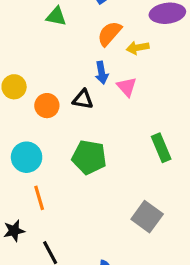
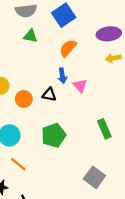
yellow arrow: (138, 48) -> (113, 58), moved
green pentagon: (89, 157) -> (54, 135), turned -30
orange line: (39, 198) -> (18, 164), turned -35

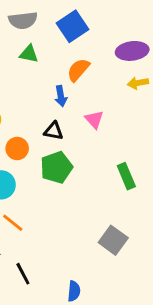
blue arrow: (62, 76) -> (61, 96), moved
orange circle: (24, 99) -> (17, 148), moved
green pentagon: (54, 135) -> (56, 167), moved

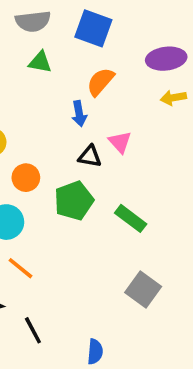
blue square: (72, 26) -> (93, 28), turned -36
black triangle: (54, 131) -> (90, 156), moved
green rectangle: (126, 176) -> (131, 218), moved, turned -30

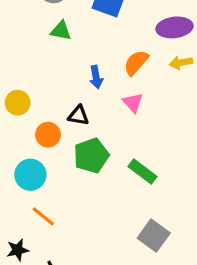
orange semicircle: (100, 82) -> (136, 63), moved
black triangle: (90, 156) -> (78, 115), moved

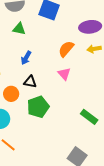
blue arrow: (96, 77) -> (26, 58), moved, turned 40
green rectangle: (142, 172) -> (89, 117), moved

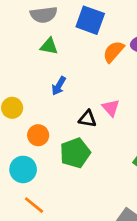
orange semicircle: (66, 49) -> (113, 52), moved
black triangle: (30, 82) -> (87, 119), moved

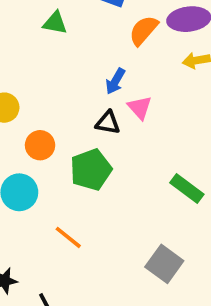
blue arrow: (59, 86) -> (115, 81), moved
orange line: (34, 205) -> (68, 237), moved

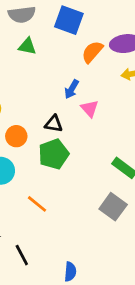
black triangle: (108, 123) -> (54, 124), moved
gray square: (164, 264) -> (113, 207), moved

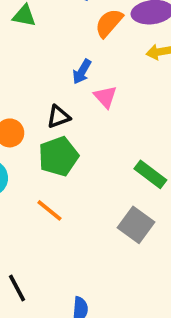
black triangle: (54, 124) -> (58, 117), turned -30
orange line: (37, 204) -> (49, 210), moved

